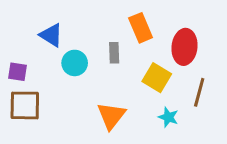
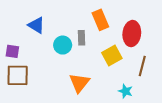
cyan circle: (75, 63) -> (63, 45), moved
yellow square: (157, 78) -> (112, 56), turned 30
cyan star: (168, 117) -> (125, 91), moved

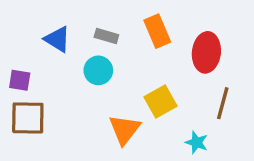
gray rectangle: (81, 38) -> (106, 36), moved, turned -72
yellow square: (112, 56) -> (161, 102), moved

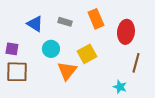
cyan circle: (98, 70) -> (51, 49), moved
yellow square: (161, 102) -> (87, 54), moved
orange triangle: (124, 129) -> (67, 71), moved

